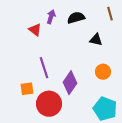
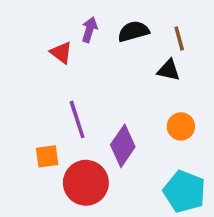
brown line: (110, 14) -> (179, 38), moved

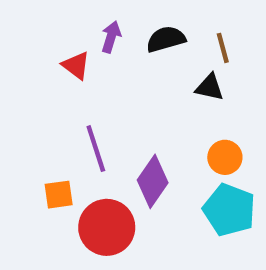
cyan pentagon: (184, 192) -> (229, 210), moved

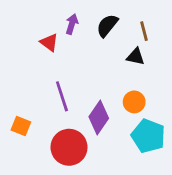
black semicircle: (166, 39) -> (107, 25), turned -35
orange circle: (225, 157) -> (134, 102), moved
orange square: (59, 195) -> (21, 126), moved, turned 30

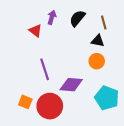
orange circle: (134, 102) -> (97, 61), moved
purple diamond: (99, 118) -> (71, 85), turned 60
orange square: (21, 126) -> (25, 102), moved

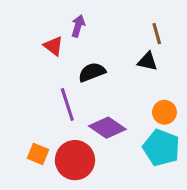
black semicircle: (77, 18) -> (92, 72), moved, turned 30
orange circle: (97, 61) -> (164, 112), moved
purple diamond: (71, 85) -> (107, 128), turned 30

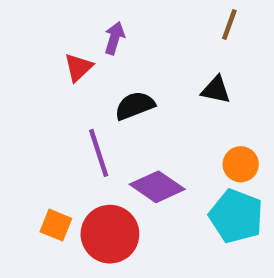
brown line: (157, 34) -> (229, 25), moved, turned 35
red triangle: (53, 46) -> (78, 67), turned 40

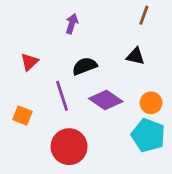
red triangle: (78, 67) -> (29, 62), moved
purple diamond: (157, 187) -> (106, 100), moved
orange square: (56, 225) -> (22, 116), moved

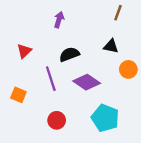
orange circle: (151, 103) -> (128, 69), moved
cyan pentagon: (148, 135) -> (105, 118), moved
red circle: (69, 147) -> (57, 120), size x0.6

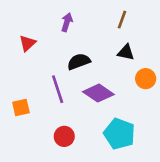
brown line: (118, 13) -> (122, 20), moved
red triangle: (24, 51) -> (27, 43), moved
orange square: (18, 95) -> (21, 108), turned -35

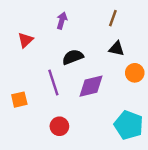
purple diamond: (98, 93) -> (91, 86), turned -48
cyan pentagon: (119, 134) -> (129, 125), moved

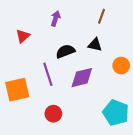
black triangle: (117, 49) -> (95, 45), moved
orange square: (19, 100) -> (17, 90), size x1.6

